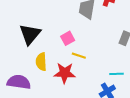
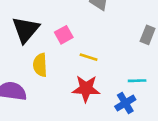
pink square: (68, 38) -> (64, 35), moved
red star: (65, 73) -> (86, 89), moved

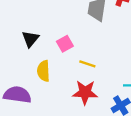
black triangle: (26, 30) -> (30, 39), size x0.7

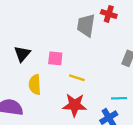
pink square: (65, 44) -> (55, 58), turned 35

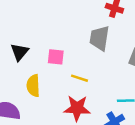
gray trapezoid: (86, 25) -> (99, 38), moved

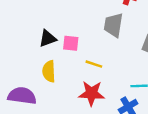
black triangle: (20, 52) -> (48, 38), moved, turned 30

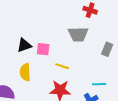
gray trapezoid: (113, 25) -> (78, 34), turned -100

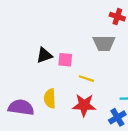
yellow semicircle: (25, 72) -> (50, 99), moved

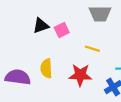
pink square: (65, 60) -> (62, 30), turned -32
yellow line: (86, 79) -> (92, 49), moved

